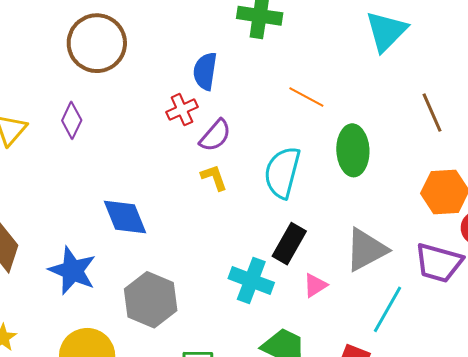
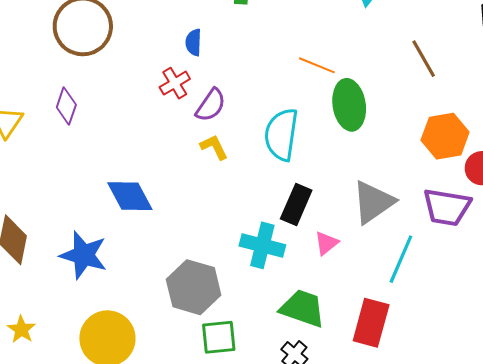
blue semicircle: (205, 71) -> (194, 42), size x0.7
orange line: (306, 97) -> (317, 65), moved
gray hexagon: (151, 300) -> (194, 287), moved

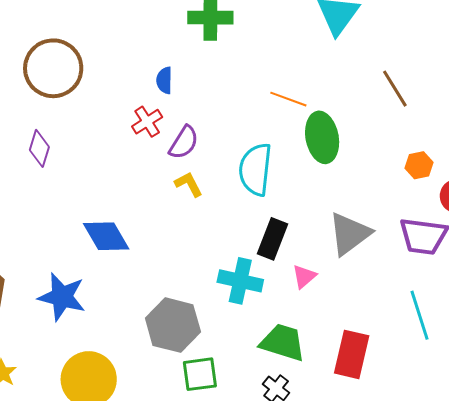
orange hexagon: (445, 136) -> (419, 165), size x0.6
cyan line: (401, 259) -> (420, 315), moved, turned -39

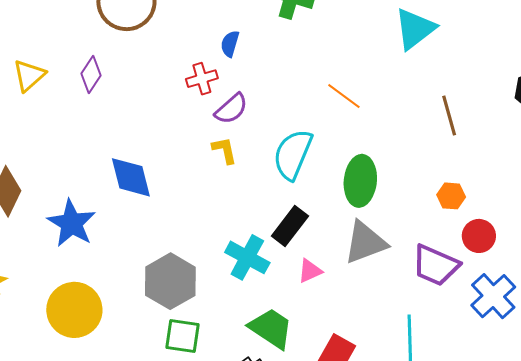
green ellipse: (322, 137) -> (360, 181), moved

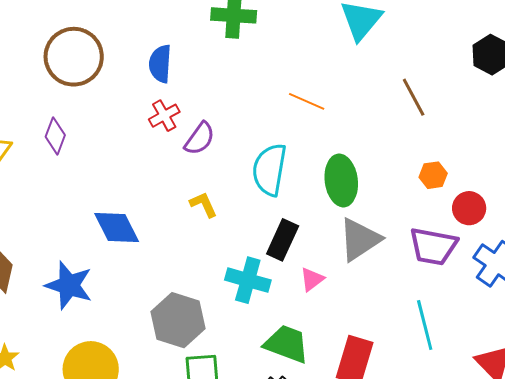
blue semicircle: (230, 44) -> (160, 64), moved, size x1.4
yellow L-shape: (224, 150) -> (203, 204), moved

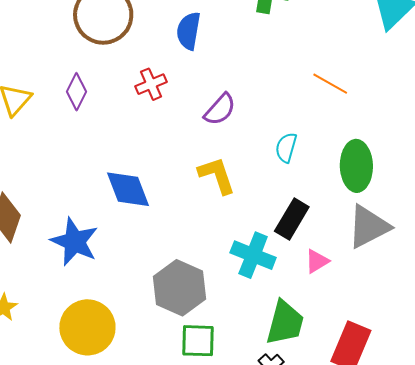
red cross: (164, 116) -> (151, 84), moved
cyan semicircle: (270, 170) -> (286, 148), size x0.6
yellow L-shape: (203, 204) -> (217, 175), size x1.4
green trapezoid: (287, 344) -> (285, 323), turned 78

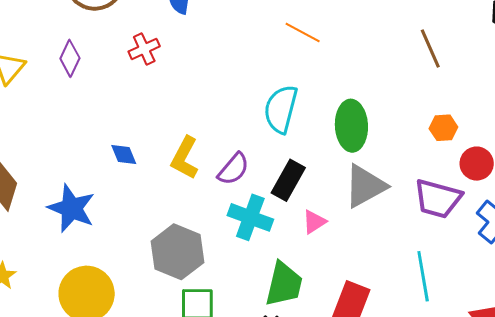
orange line: (330, 84) -> (303, 33), moved
purple semicircle: (220, 109) -> (233, 169), moved
cyan semicircle: (286, 148) -> (281, 109), size x1.6
yellow L-shape: (217, 175) -> (185, 158), moved, turned -132
blue diamond: (128, 189) -> (124, 155), size x0.6

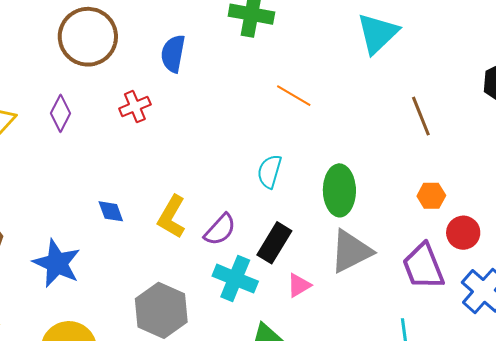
cyan semicircle: (281, 109) -> (269, 171), size x0.7
purple trapezoid: (438, 199) -> (423, 266), turned 51

